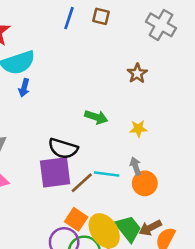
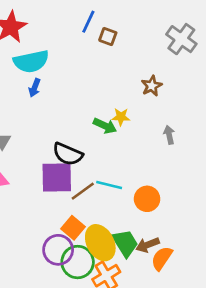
brown square: (101, 16) -> (108, 36), moved
yellow star: (138, 129) -> (121, 117), moved
gray arrow: (135, 166) -> (169, 135), moved

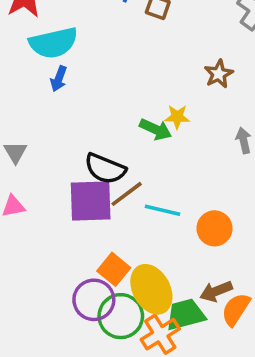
brown line: (83, 191) -> (127, 194), moved
green trapezoid: (125, 243) -> (185, 315), moved, turned -72

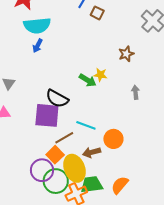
brown line: (127, 194) -> (64, 138), moved
brown arrow: (216, 291) -> (92, 152), moved

